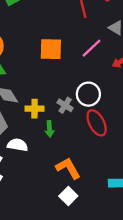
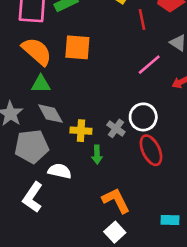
orange square: (51, 49) -> (77, 47), moved

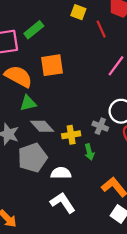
white L-shape: (33, 197) -> (63, 203), moved, turned 125

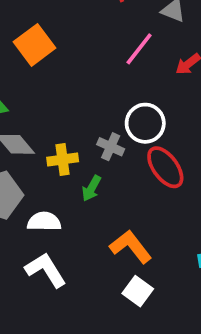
orange square: (52, 65) -> (35, 45), turned -30
green arrow: (89, 152) -> (91, 188), turned 42

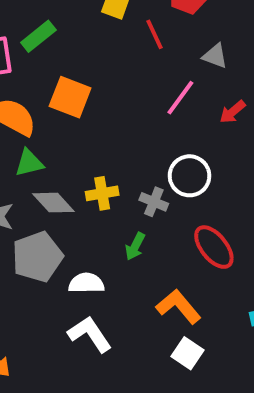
orange square: (35, 45) -> (70, 97), turned -30
yellow cross: (63, 159) -> (102, 193), moved
red ellipse: (165, 167) -> (214, 247), moved

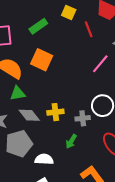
green rectangle: (38, 36) -> (38, 26), moved
gray cross: (154, 202) -> (83, 118), turned -32

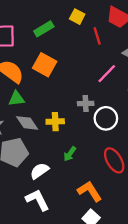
gray cross: (83, 118) -> (86, 103), moved
white semicircle: (44, 159) -> (39, 171), turned -42

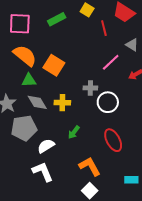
orange square: (45, 65) -> (54, 65), moved

